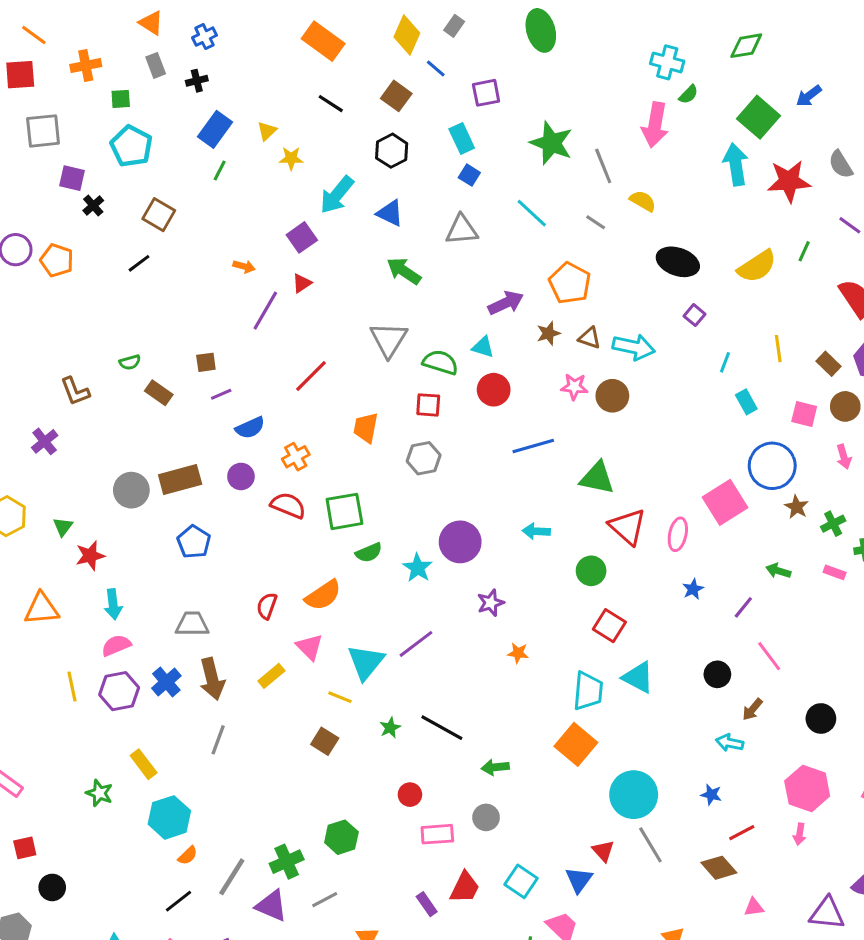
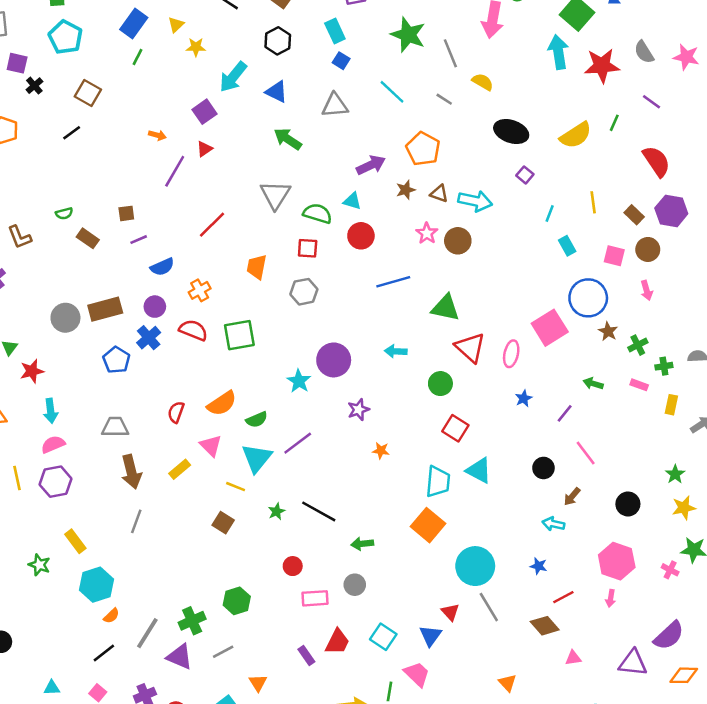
pink star: (574, 387) -> (427, 233), turned 30
green semicircle: (369, 553) -> (257, 420), moved
blue cross: (166, 682) -> (149, 338), moved

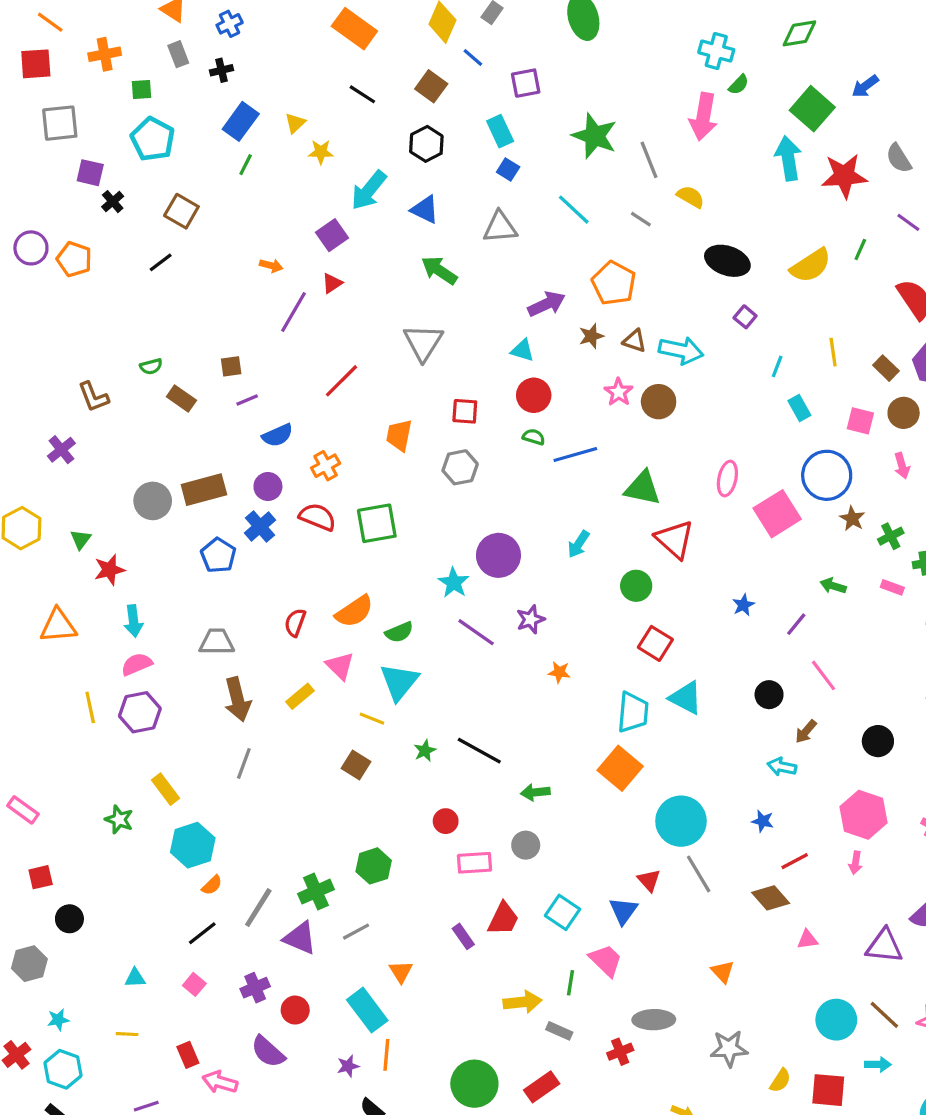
green semicircle: (318, 213) -> (534, 437), moved, size x0.6
cyan arrow: (396, 351) -> (579, 544), turned -60
pink ellipse: (511, 354) -> (727, 479), moved
purple line: (298, 443) -> (476, 632), moved, turned 72

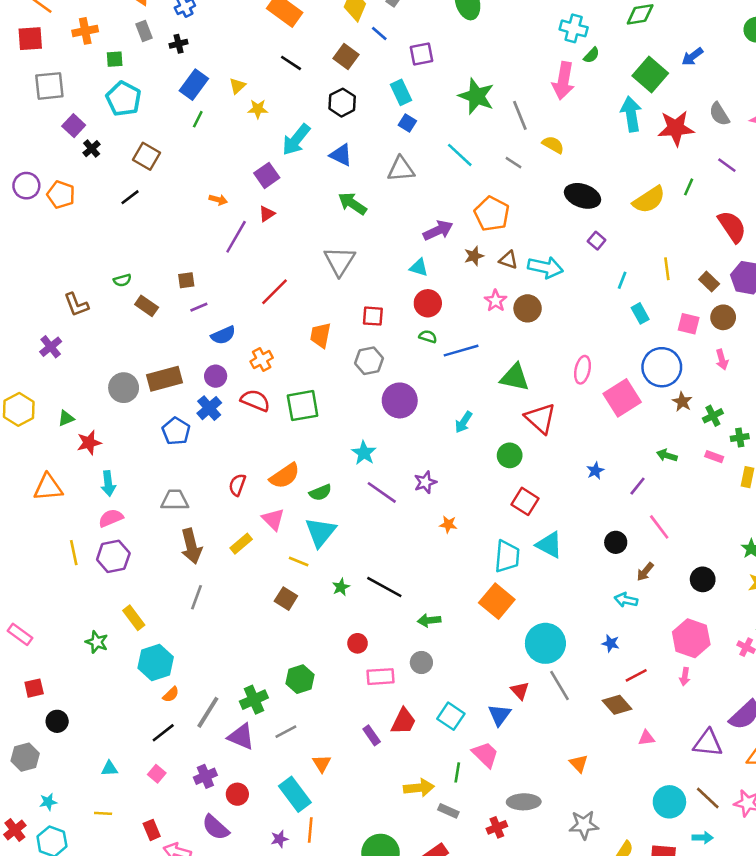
purple square: (90, 173) -> (74, 126), turned 30
green triangle: (81, 539) -> (66, 418), turned 30
purple circle: (498, 555) -> (400, 400), moved

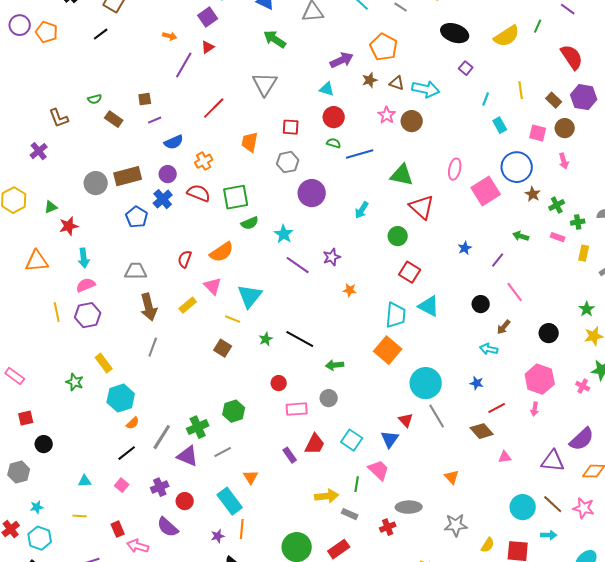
green semicircle: (320, 492) -> (250, 223), moved

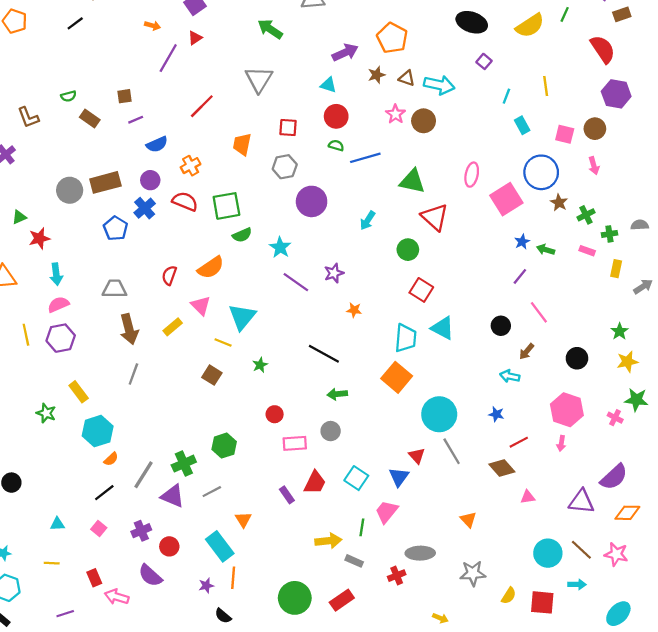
brown rectangle: (554, 100) -> (622, 14), moved, turned -63
blue star: (465, 248) -> (522, 242), moved
black line: (300, 339) -> (324, 354), moved
pink trapezoid: (379, 470) -> (387, 512), turned -95

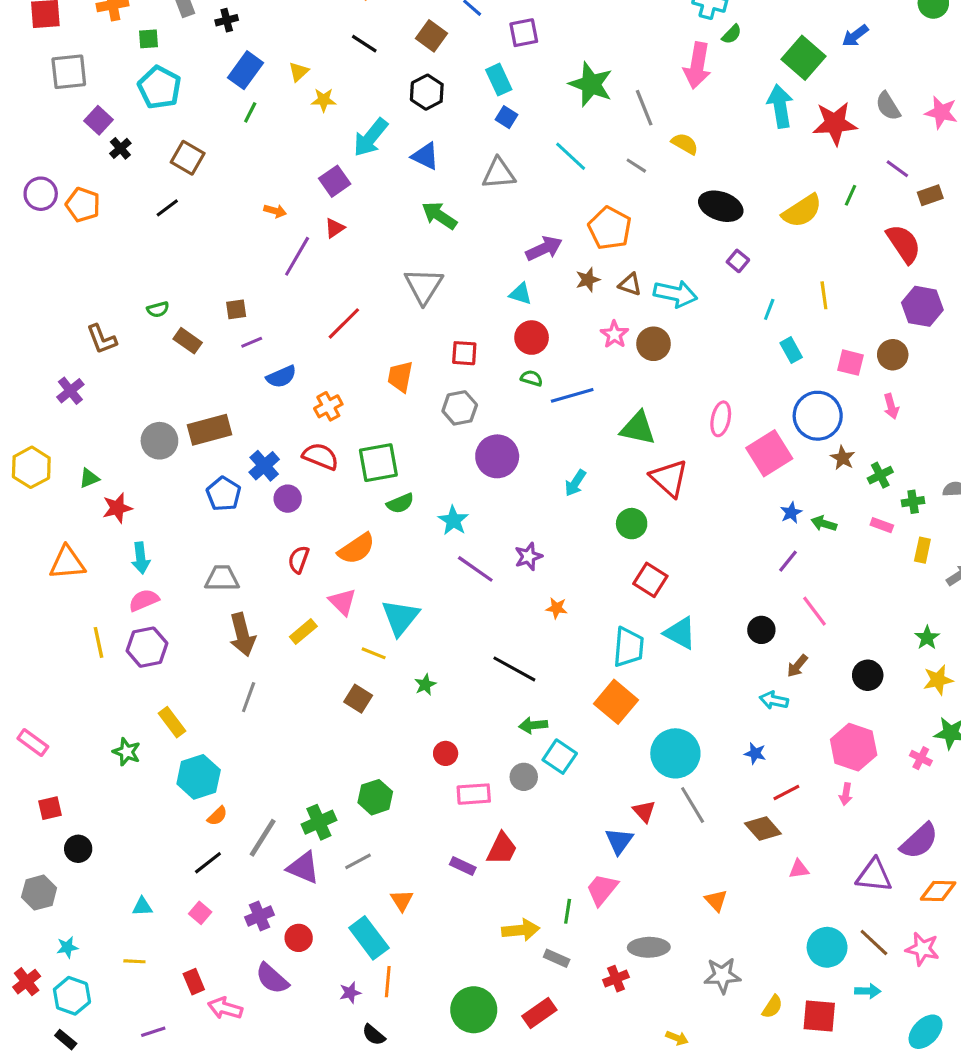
purple circle: (150, 180) -> (288, 499), moved
cyan square: (356, 478) -> (560, 757), moved
purple rectangle: (287, 495) -> (463, 866), turned -30

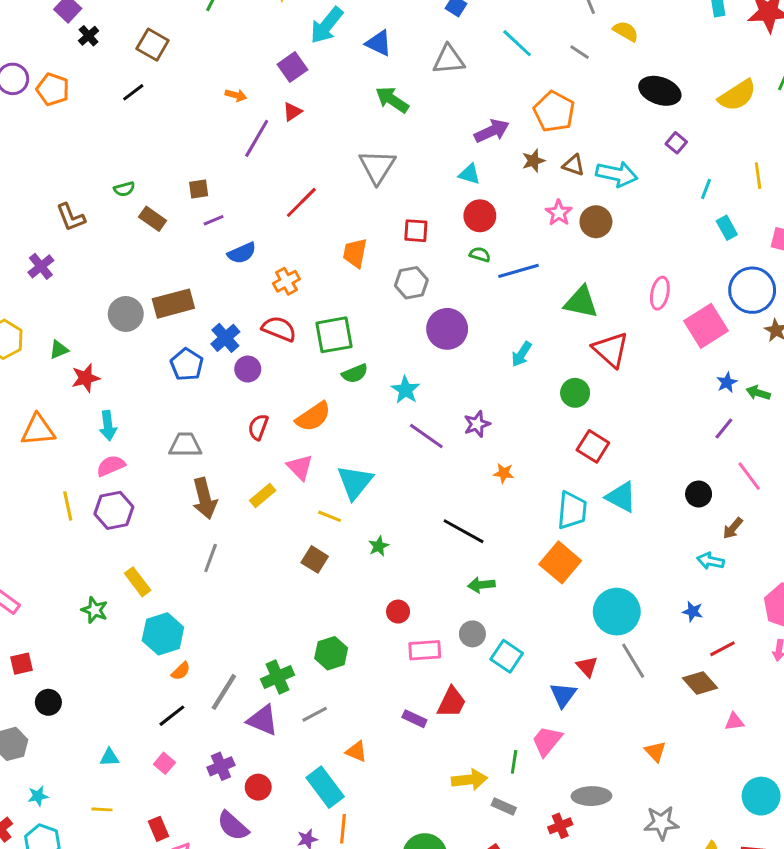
cyan square: (560, 757) -> (507, 656), moved
orange triangle: (402, 900) -> (356, 751), turned -35

